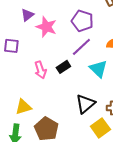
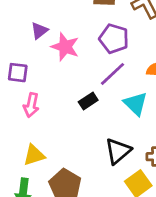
pink arrow: (40, 70) -> (31, 105), moved, turned 30

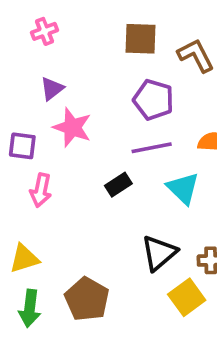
pink star: (65, 47) -> (72, 127), moved
purple line: (113, 74) -> (152, 148), turned 32
yellow triangle: (34, 155) -> (24, 259), moved

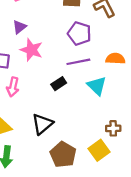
black triangle: (159, 253) -> (42, 124), moved
brown pentagon: (87, 299) -> (63, 155), moved

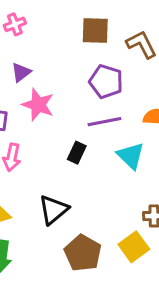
black rectangle: (59, 84) -> (77, 153), turned -32

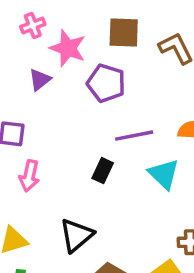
purple pentagon: (106, 82) -> (106, 83), moved
pink star: (38, 105) -> (68, 48), moved

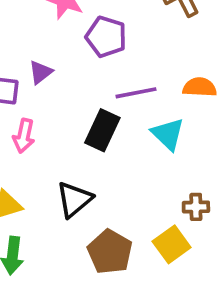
purple triangle: (40, 80) -> (41, 72), moved
black rectangle: (103, 171) -> (102, 130), size x1.5

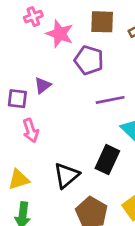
black rectangle: (102, 130) -> (107, 160), moved
pink arrow: (24, 136) -> (31, 130), turned -30

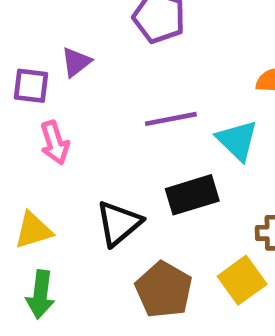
purple line: (110, 100) -> (171, 119), moved
black rectangle: (107, 160) -> (192, 195), turned 48

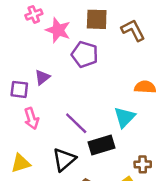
purple line: (171, 119) -> (76, 123), moved, turned 55
cyan triangle: (237, 140) -> (125, 117), turned 30

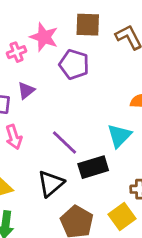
pink cross: (34, 14) -> (17, 52), moved

